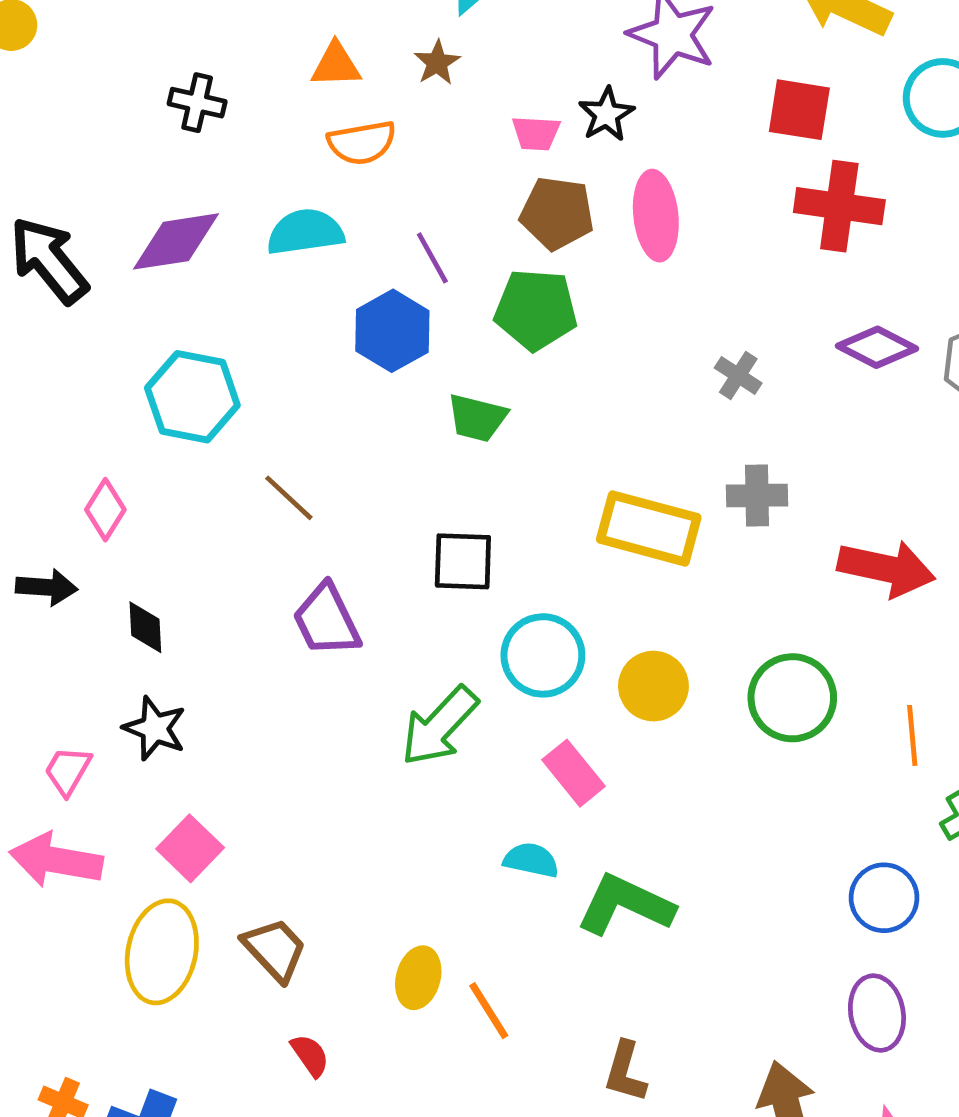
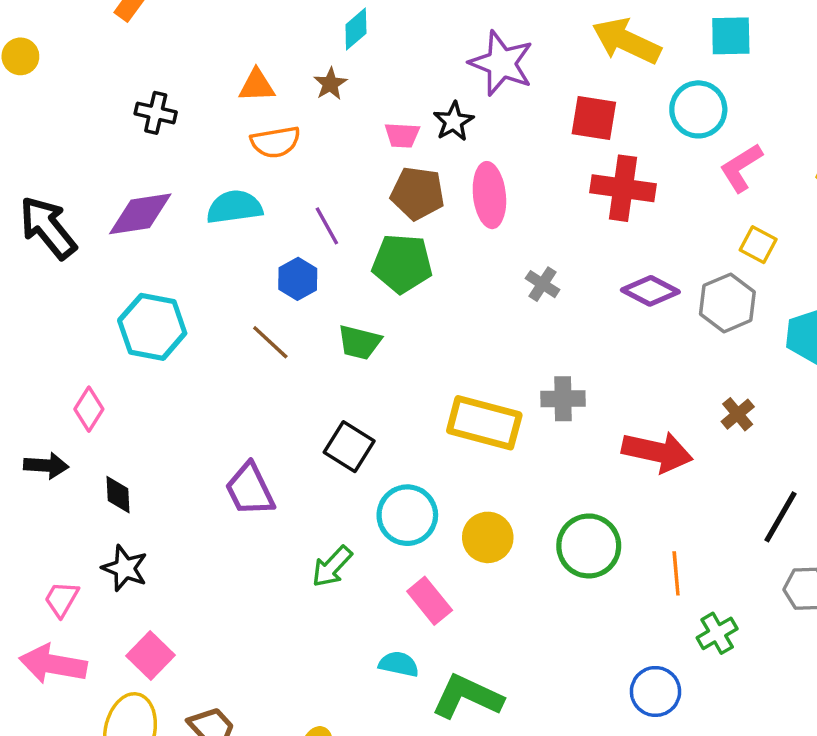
blue hexagon: (392, 331) -> (298, 279), size x0.7
gray cross: (738, 376) -> (543, 284), moved
brown line: (289, 498) -> (270, 342), moved
black square: (463, 561) -> (349, 447), turned 30
green arrow: (439, 726) -> (332, 567), size x0.7

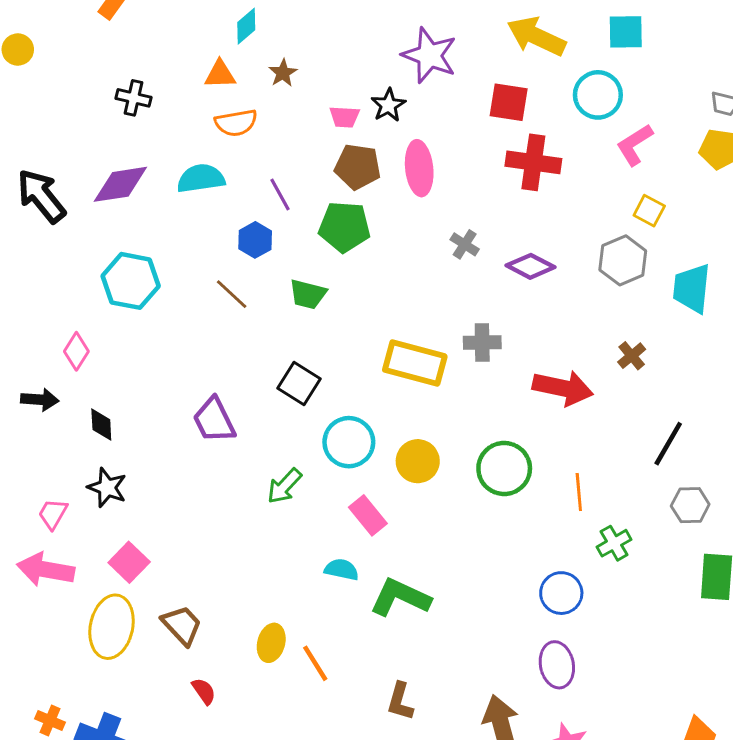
cyan diamond: (356, 29) -> (246, 26), moved
purple diamond: (650, 291) -> (531, 266), moved

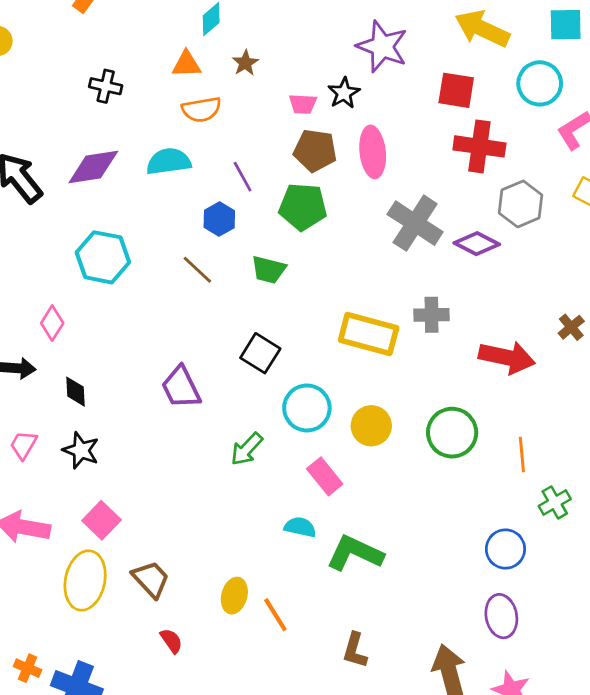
gray cross: (465, 244) -> (415, 223), size x2.0
gray hexagon: (623, 260) -> (521, 204), moved
pink trapezoid: (53, 514) -> (23, 445), moved

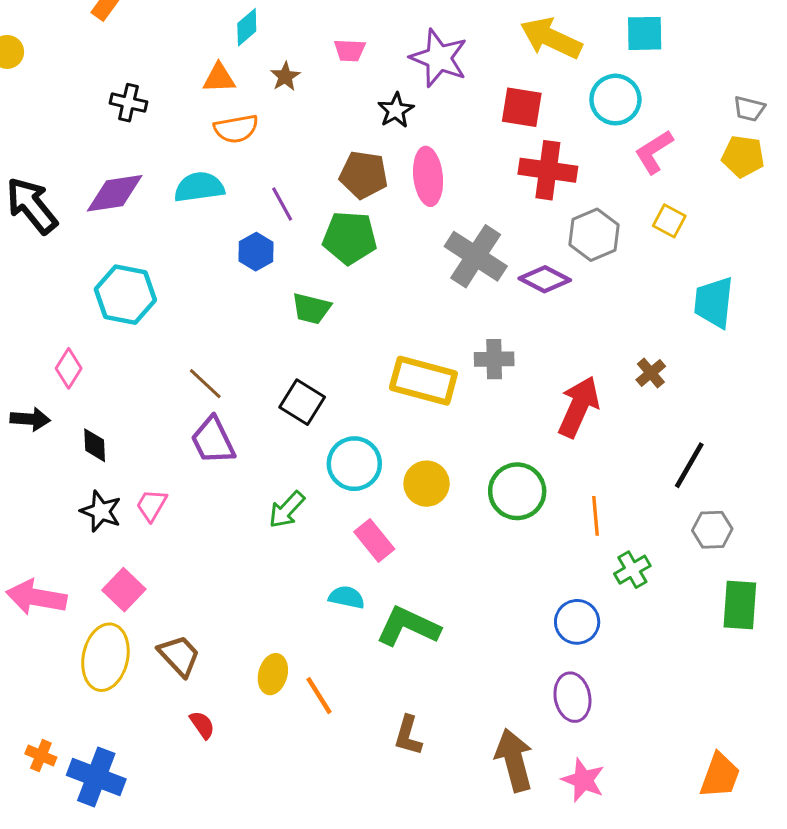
pink trapezoid: (303, 104) -> (350, 50), moved
brown line: (197, 270) -> (205, 384), moved
red arrow: (507, 357) -> (579, 407), turned -78
pink trapezoid: (23, 445) -> (152, 505), moved

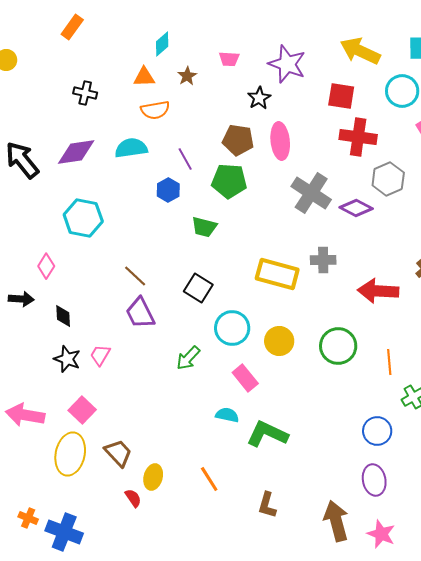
red arrow: (579, 407) -> (378, 291), turned -111
yellow ellipse: (273, 674) -> (153, 477), moved

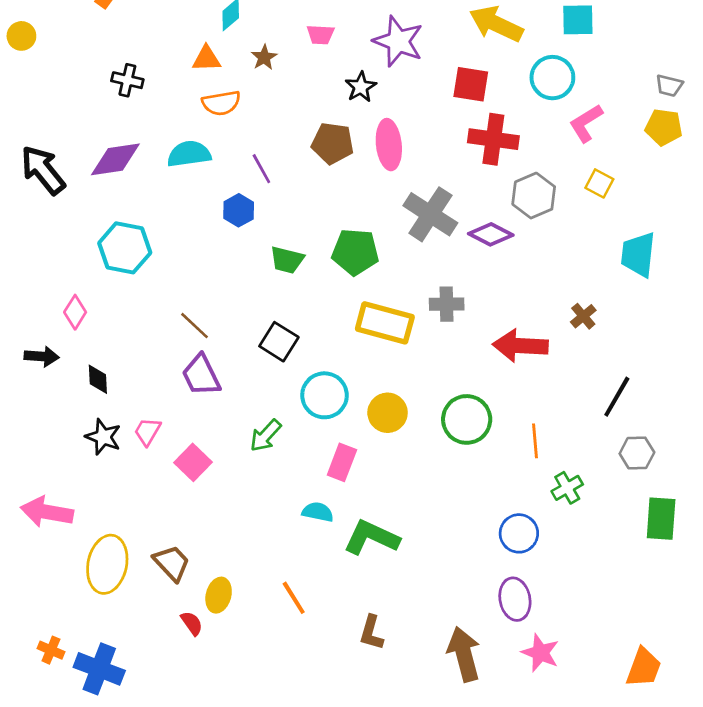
green pentagon: (229, 181) -> (355, 252), moved
pink rectangle: (245, 378) -> (342, 462), turned 60
pink square: (82, 410) -> (193, 462), moved
pink star: (381, 534) -> (540, 653), moved

